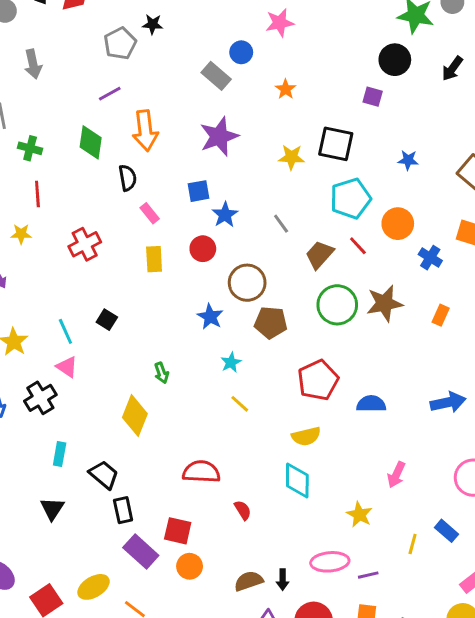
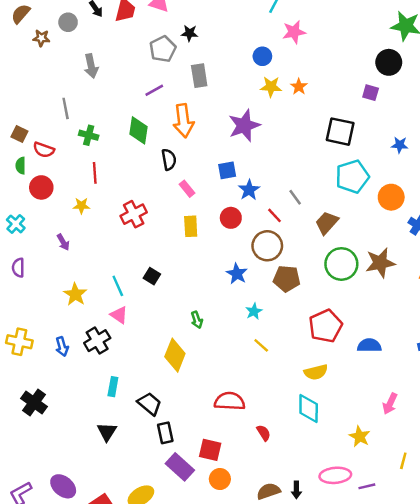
gray rectangle: (216, 76) -> (199, 76), moved, turned 40
yellow star: (291, 157) -> (271, 87), moved
red line: (358, 246) -> (275, 215), moved

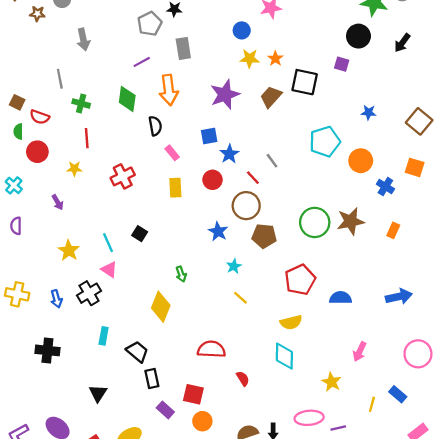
black square: (340, 132) -> (305, 82), moved
brown trapezoid: (327, 223) -> (271, 97), moved
black cross: (34, 402) -> (47, 350), moved, turned -30
black triangle: (107, 432) -> (98, 393), moved
purple rectangle: (180, 467) -> (165, 410), size x0.7

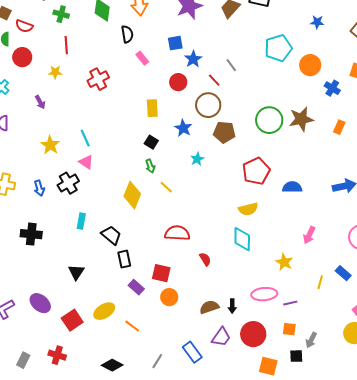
yellow rectangle: (175, 188) -> (152, 108), moved
black square: (140, 234) -> (151, 142), moved
yellow line: (241, 298) -> (166, 187), moved

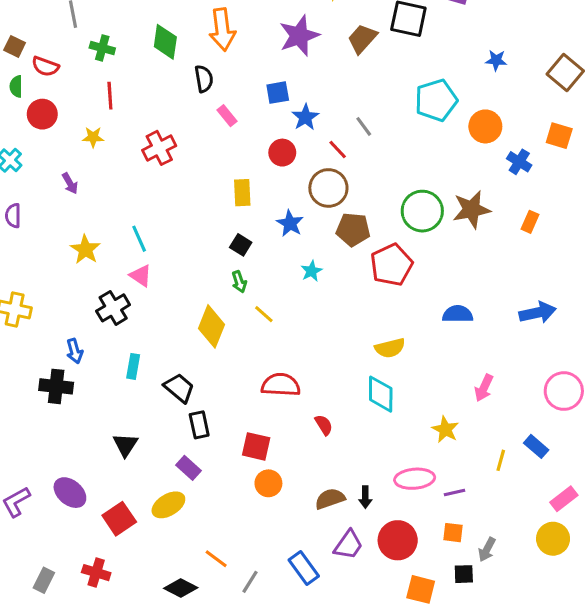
red pentagon: (256, 171) -> (392, 265), moved
blue arrow: (39, 188) -> (75, 351), moved
purple rectangle: (136, 287) -> (188, 468), moved
orange line: (132, 326) -> (216, 559), moved

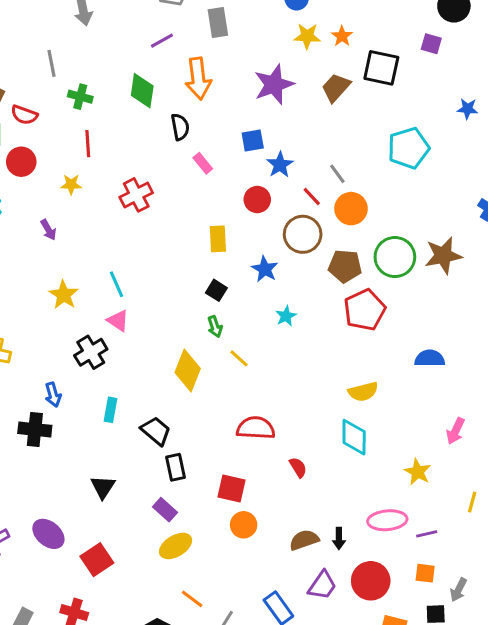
orange circle: (485, 126) -> (351, 209), moved
brown pentagon: (353, 229) -> (345, 266), moved
yellow ellipse: (168, 505) -> (176, 546), moved

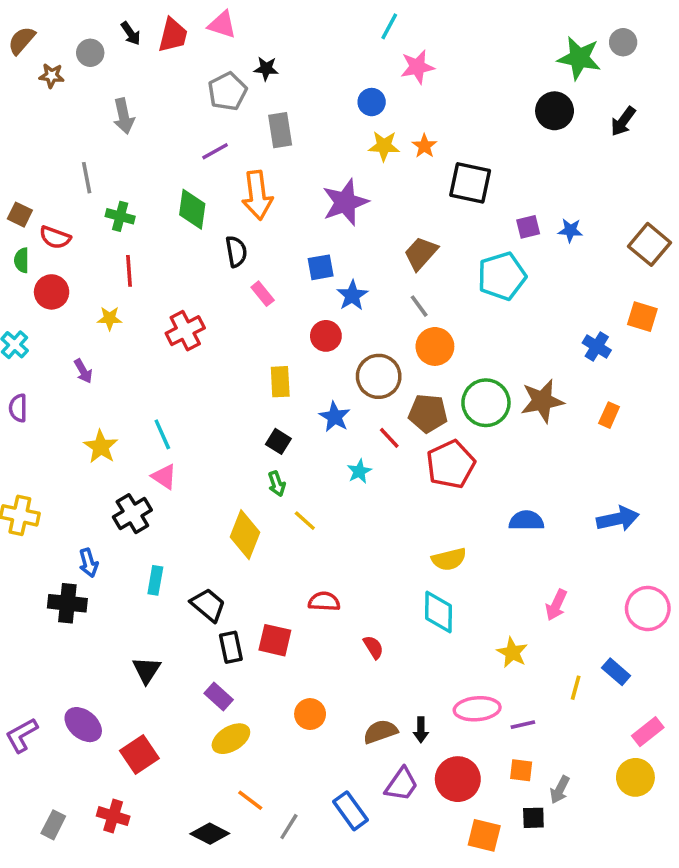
purple square: (431, 44) -> (528, 227), moved, turned -30
brown trapezoid: (336, 88) -> (421, 253), moved
red line: (312, 196) -> (389, 438), moved
red semicircle: (256, 428) -> (324, 601), size x0.7
red square: (232, 488) -> (275, 640), moved

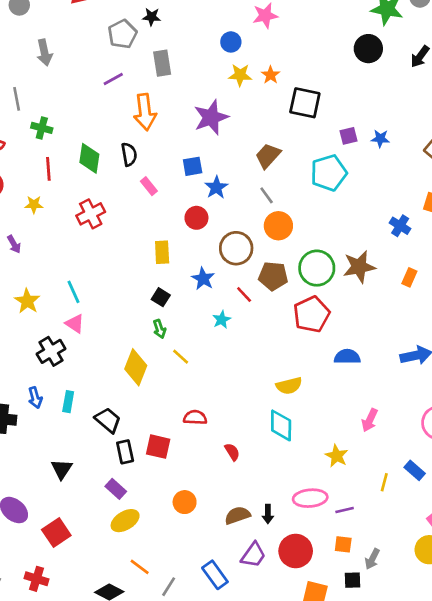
green diamond: (192, 209) -> (89, 158), moved
red pentagon: (451, 464) -> (312, 314), moved
blue arrow: (88, 563) -> (35, 398), moved

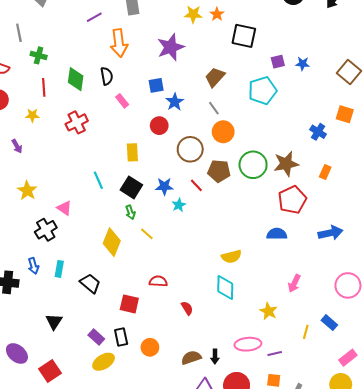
blue star: (203, 279) -> (164, 186), moved, turned -30
cyan line: (74, 292) -> (98, 180), moved
black square: (161, 297) -> (131, 187), size x1.5
red pentagon: (312, 314) -> (292, 200), moved
black rectangle: (125, 452) -> (121, 337), moved

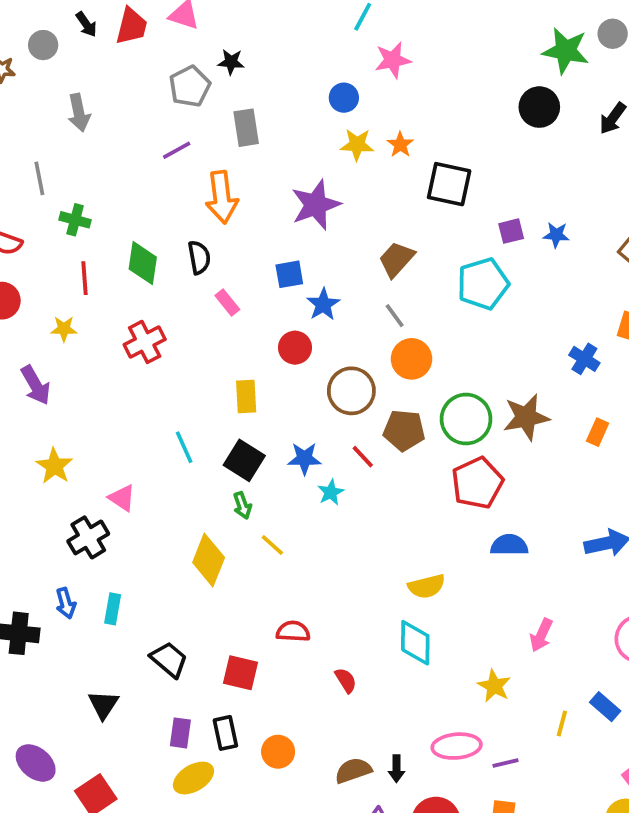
purple arrow: (17, 146) -> (36, 385), size x1.5
red pentagon: (292, 200) -> (477, 483), moved
black trapezoid: (90, 283) -> (169, 660), moved
purple rectangle: (96, 337) -> (180, 733), turned 56

